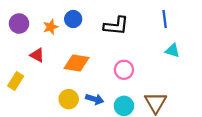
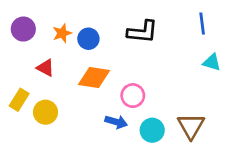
blue circle: (73, 19) -> (88, 39), moved
pink circle: (124, 70) -> (133, 96), moved
yellow circle: (69, 99) -> (45, 112), moved

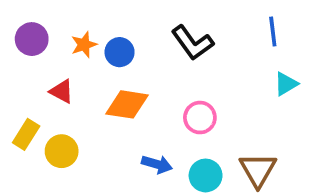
black L-shape: (142, 32) -> (192, 43), turned 48
cyan triangle: (212, 62) -> (286, 84), turned -48
pink circle: (133, 96) -> (200, 118), moved

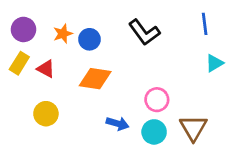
pink circle: (200, 118) -> (157, 100), moved
yellow rectangle: (26, 134) -> (19, 63), moved

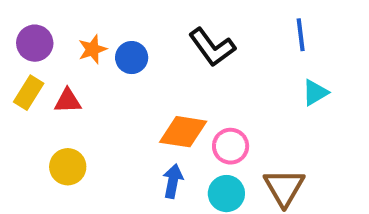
red triangle: (46, 69) -> (68, 101), turned -30
orange diamond: (95, 79) -> (183, 132), moved
blue arrow: (118, 124) -> (173, 181), turned -95

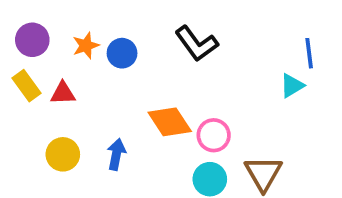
blue line: (301, 35) -> (309, 53), moved
yellow rectangle: (29, 93) -> (27, 86), turned -68
orange diamond: (183, 132) -> (170, 122), turned 48
blue arrow: (173, 181) -> (116, 154), moved

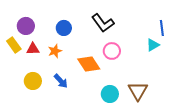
purple circle: (32, 40) -> (26, 26), moved
orange star: (86, 46) -> (55, 51), moved
pink circle: (214, 135) -> (112, 51), moved
blue arrow: (116, 154) -> (61, 81), turned 126

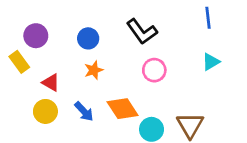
blue line: (162, 28) -> (208, 18), moved
red triangle: (33, 49) -> (51, 83), moved, turned 32
orange star: (55, 51) -> (94, 70), moved
orange diamond: (89, 64) -> (123, 109), moved

